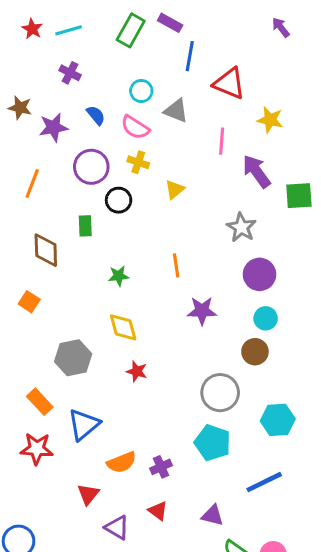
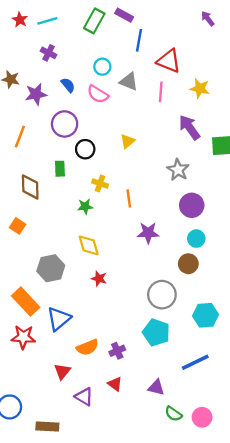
pink line: (222, 141) -> (161, 92), moved
yellow cross: (138, 162) -> (100, 184), moved
orange rectangle: (40, 402) -> (26, 302), size x1.4

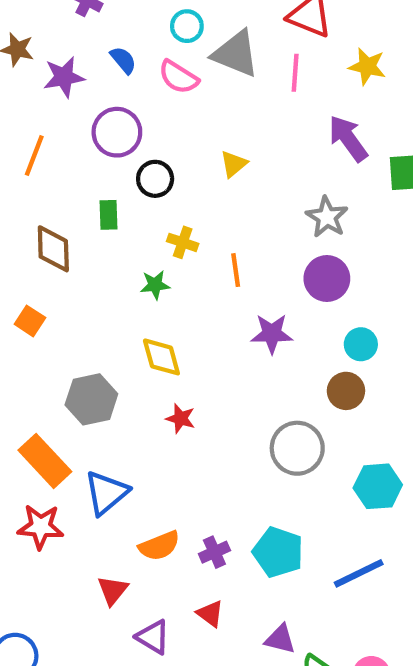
gray triangle: (129, 82) -> (236, 54), size x1.4
purple circle: (192, 205) -> (327, 279), moved
cyan pentagon: (156, 332) -> (278, 552), moved
purple triangle: (156, 387) -> (280, 639), moved

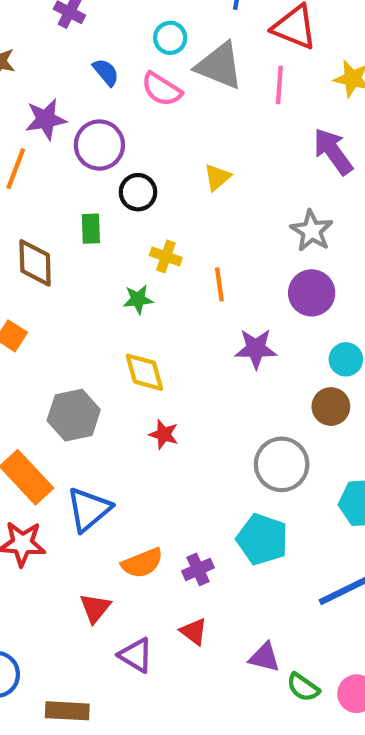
purple star: (64, 77) -> (46, 119), moved
cyan pentagon: (278, 552) -> (262, 539), moved

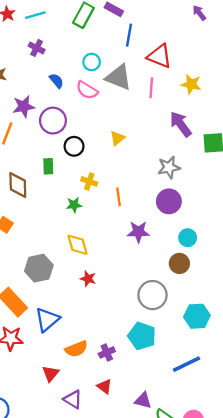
gray star: (312, 231) -> (169, 167), turned 30

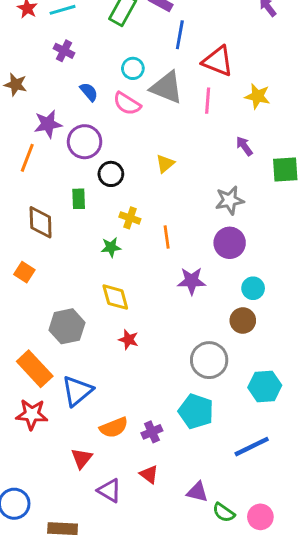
purple arrow: (181, 124) -> (244, 146), size x0.6

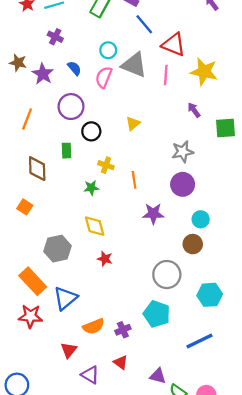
blue line: (180, 35) -> (144, 24), turned -50
yellow star: (257, 96) -> (204, 72), size x1.4
pink semicircle: (127, 104) -> (104, 77), turned 80
purple star: (48, 124) -> (43, 74), moved, turned -30

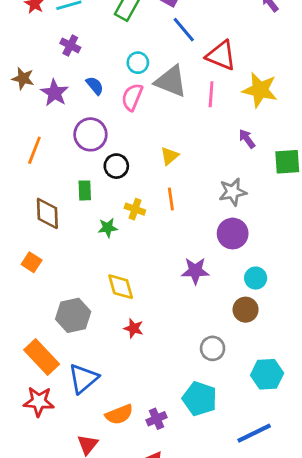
orange line: (134, 180) -> (171, 199), moved
green star: (91, 188) -> (108, 228), moved
gray circle: (167, 275) -> (213, 348), size x0.7

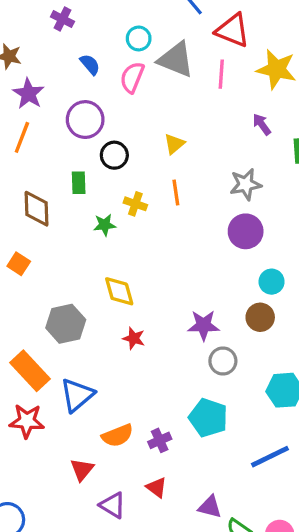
purple star: (55, 93) -> (28, 94), moved
purple star: (195, 271) -> (203, 325), moved

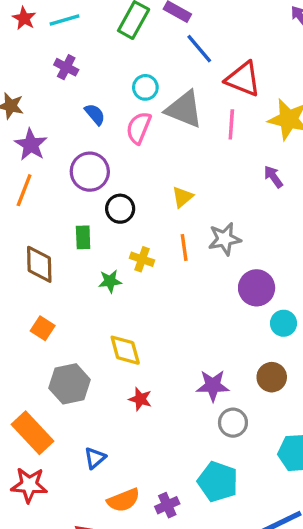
gray star: (246, 184) -> (225, 239), moved
orange square: (19, 264) -> (43, 328), moved
cyan circle: (272, 282) -> (284, 323), moved
blue triangle: (77, 395) -> (95, 458), moved, size x0.6

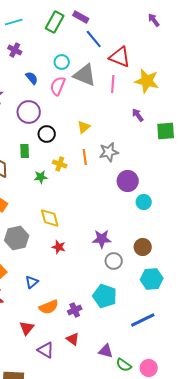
brown circle: (272, 377) -> (143, 247), moved

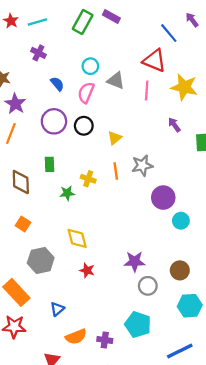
blue line: (94, 39) -> (169, 33), moved
gray triangle: (85, 75) -> (116, 81), size x0.7
black circle: (47, 134) -> (84, 126), moved
purple cross: (75, 310) -> (105, 340), turned 32

